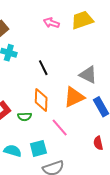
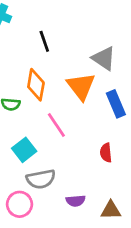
orange triangle: (74, 97) -> (81, 86), turned -50
cyan square: (38, 148) -> (24, 150), turned -30

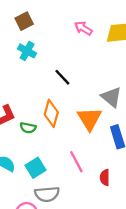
black line: (44, 41) -> (62, 77), turned -30
pink line: (56, 125) -> (76, 162), moved

